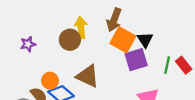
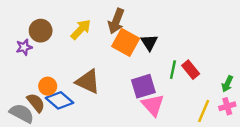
yellow arrow: (81, 28) -> (81, 29), turned 50
brown circle: (70, 40) -> (41, 31), moved
purple square: (136, 60) -> (143, 86), moved

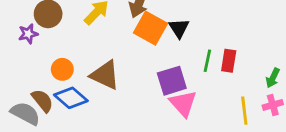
red rectangle: (191, 70) -> (229, 61), turned 48
orange circle: (48, 86) -> (62, 69), moved
yellow line: (204, 111) -> (244, 111), turned -30

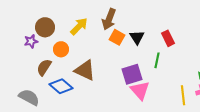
orange square: (150, 28) -> (117, 37), size x0.7
red rectangle: (229, 61) -> (168, 38), moved, turned -35
orange circle: (62, 69) -> (61, 49), moved
brown semicircle: (42, 101) -> (44, 67), moved, turned -108

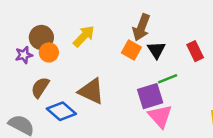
brown arrow: (109, 19) -> (141, 27), moved
orange circle: (61, 49) -> (49, 52), moved
green line: (157, 60) -> (168, 79), moved, turned 56

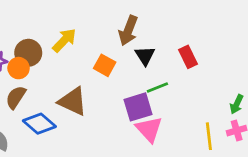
brown circle: (41, 37) -> (28, 53), moved
orange square: (131, 50) -> (105, 65), moved
orange circle: (49, 52) -> (19, 68), moved

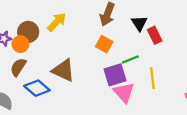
black triangle: (145, 56) -> (139, 23), moved
orange square: (105, 65) -> (104, 44), moved
yellow line: (209, 136) -> (152, 78), moved

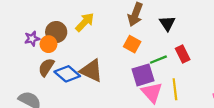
red rectangle: (155, 35) -> (183, 54), moved
yellow line: (152, 78) -> (175, 89), moved
blue diamond: (37, 88) -> (67, 74), moved

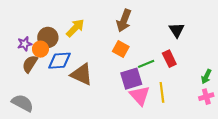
black triangle: (167, 23) -> (177, 30), moved
brown semicircle: (46, 67) -> (30, 64), moved
blue diamond: (67, 74) -> (59, 61), moved, turned -45

